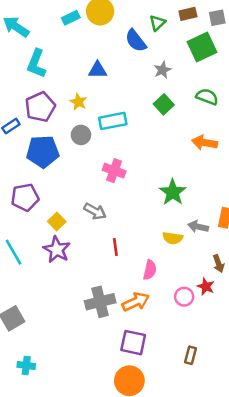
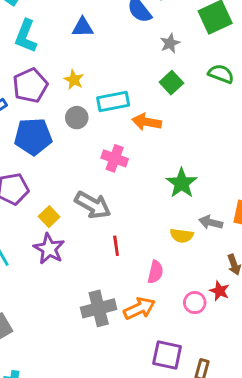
blue triangle: (98, 70) -> (83, 27), moved
orange arrow: (205, 143) -> (147, 122), moved
gray arrow: (95, 211) -> (93, 205), size x1.4
purple square: (133, 343) -> (167, 355), moved

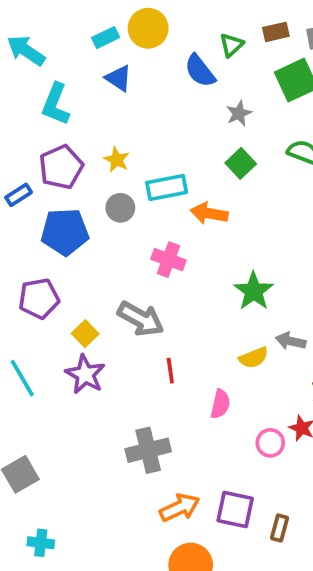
blue triangle: (83, 27) -> (119, 78), moved, turned 35
yellow semicircle: (182, 236) -> (254, 358), turned -30
orange arrow: (139, 308) -> (180, 508), moved

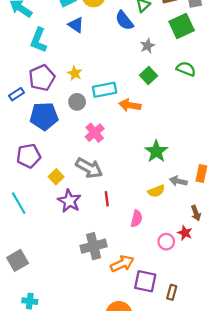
pink cross: (168, 260) -> (95, 133), moved, turned 30
purple star: (85, 374) -> (69, 201), moved
orange arrow: (180, 508) -> (122, 264), moved

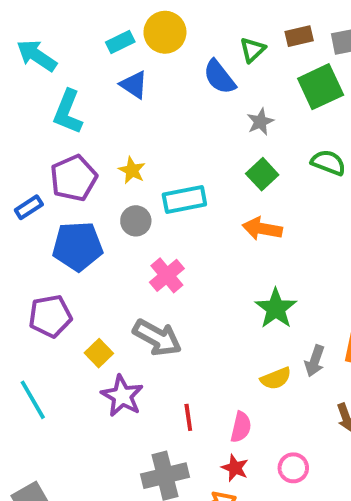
orange arrow: (130, 105) -> (262, 229), moved
gray arrow: (178, 181) -> (315, 361), turned -84
red line: (107, 199) -> (188, 417), moved
red star: (185, 233) -> (235, 468), moved

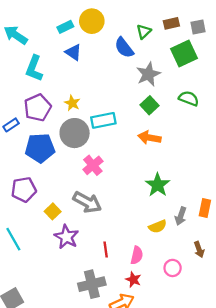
gray star: (260, 122) -> (148, 74), size x1.5
gray circle: (136, 221) -> (75, 133), size x1.6
pink circle: (293, 468) -> (173, 268), moved

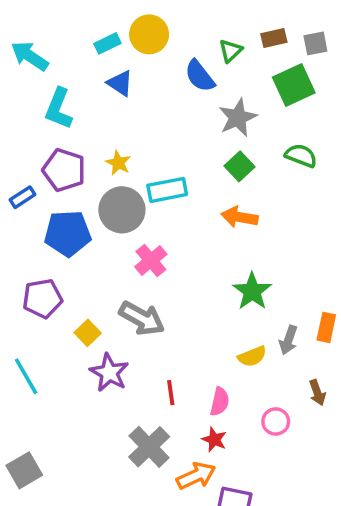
purple pentagon: (38, 108) -> (64, 170), turned -30
gray cross: (92, 284) -> (149, 447), turned -30

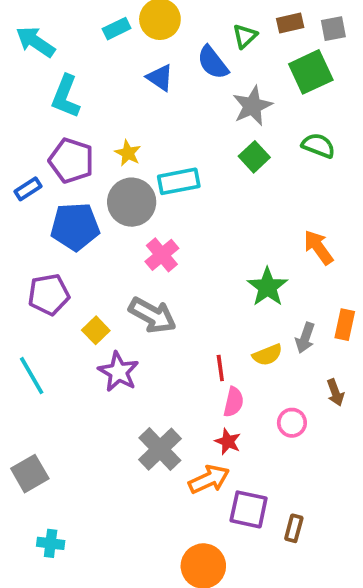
blue triangle: (120, 83) -> (160, 78), moved
orange arrow: (240, 217) -> (318, 247), moved, turned 44
red line: (171, 393) -> (220, 368), moved

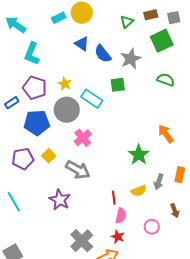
blue semicircle: (213, 63) -> (103, 54), moved
green square: (254, 157) -> (118, 85), moved, turned 35
cyan rectangle: (179, 181) -> (92, 99), turned 45
yellow square: (96, 330) -> (49, 156), moved

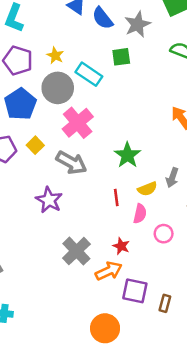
blue pentagon: (37, 123) -> (20, 104), turned -30
pink cross: (83, 138) -> (78, 123), size x1.4
green star: (139, 155) -> (127, 155), moved
pink semicircle: (121, 216) -> (140, 214), moved

